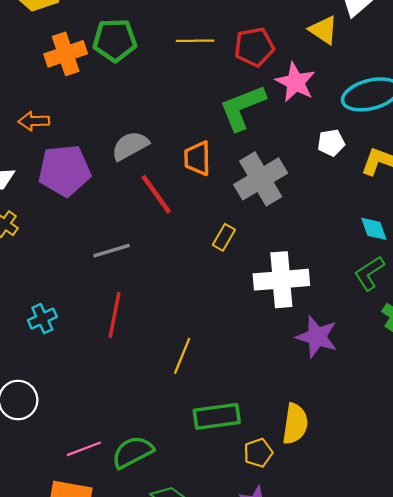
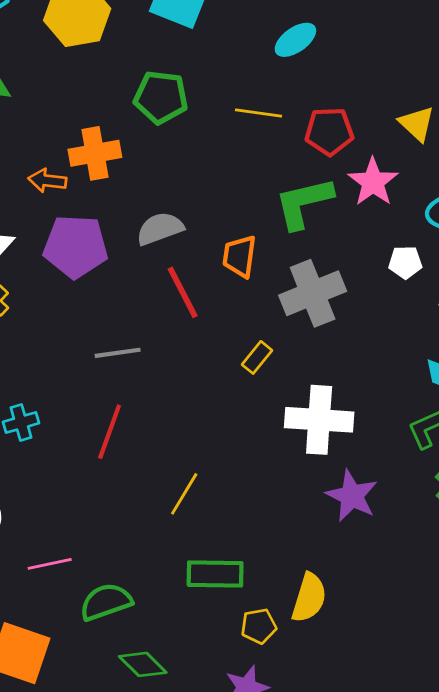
orange cross: (66, 54) -> (95, 153), moved
pink line: (84, 449) -> (50, 564), moved

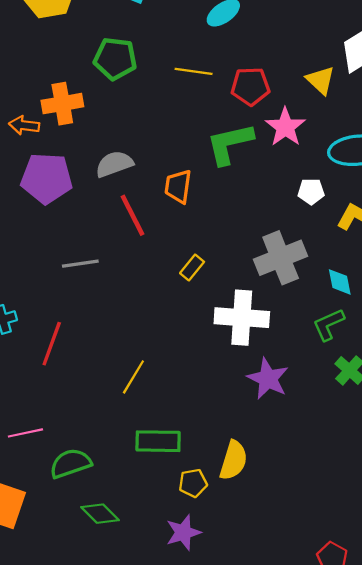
gray cross: (313, 293) -> (281, 258), moved
red line: (110, 432) -> (52, 344), moved

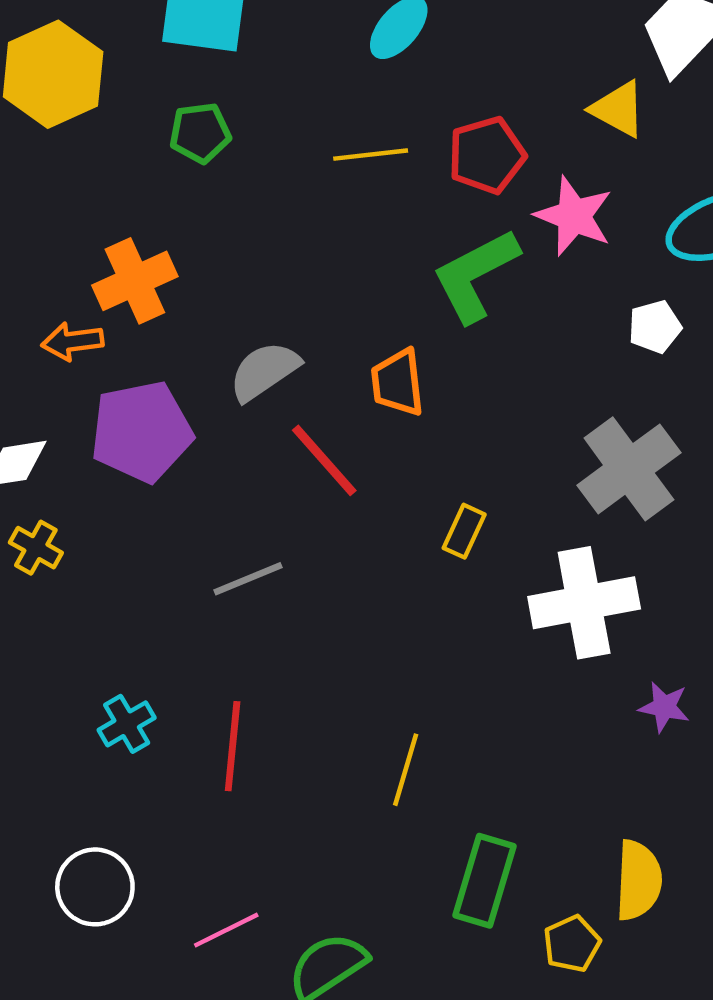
green pentagon: (115, 59) -> (200, 133), moved, size x0.7
purple star: (268, 379) -> (664, 707), size x0.6
green rectangle: (158, 441) -> (485, 881), turned -60

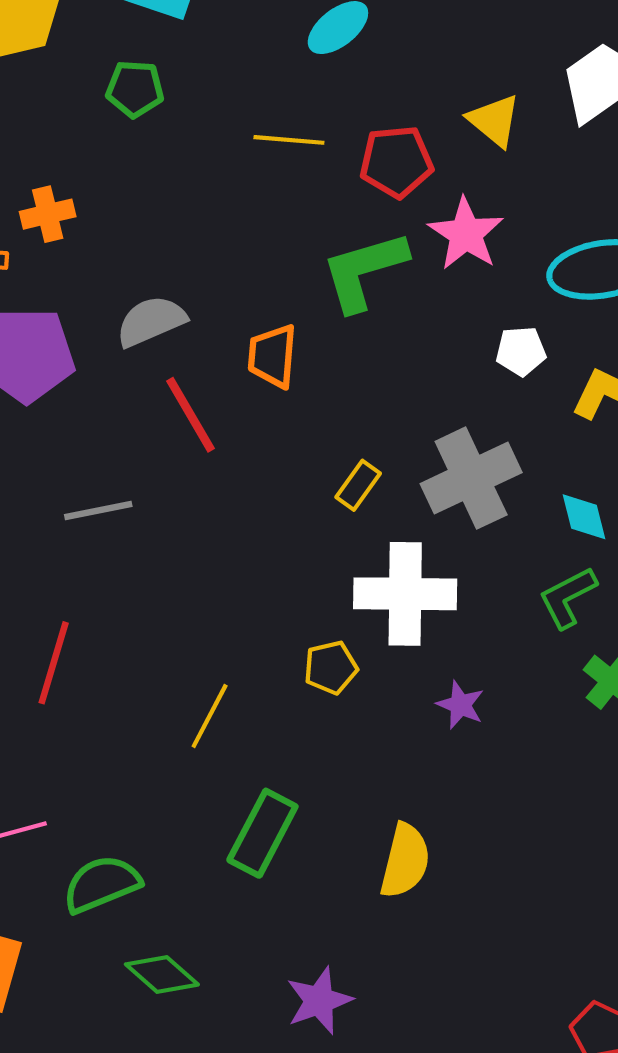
yellow triangle: (618, 109) -> (494, 120), moved
orange cross: (135, 281) -> (48, 214), size x0.7
yellow rectangle: (464, 531) -> (358, 485), moved
yellow pentagon: (572, 944) -> (331, 667), moved

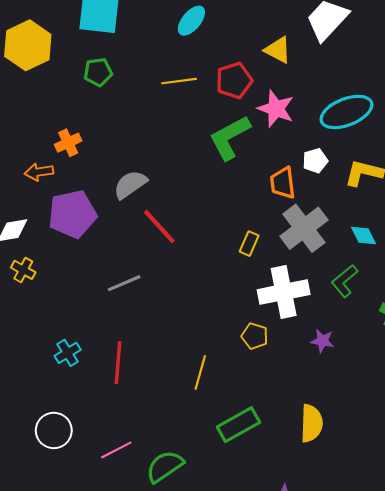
orange trapezoid: (272, 356) -> (283, 183), moved
green L-shape: (568, 597) -> (344, 281), moved
yellow pentagon: (331, 667) -> (255, 336), turned -30
green rectangle: (262, 833) -> (238, 425), turned 45

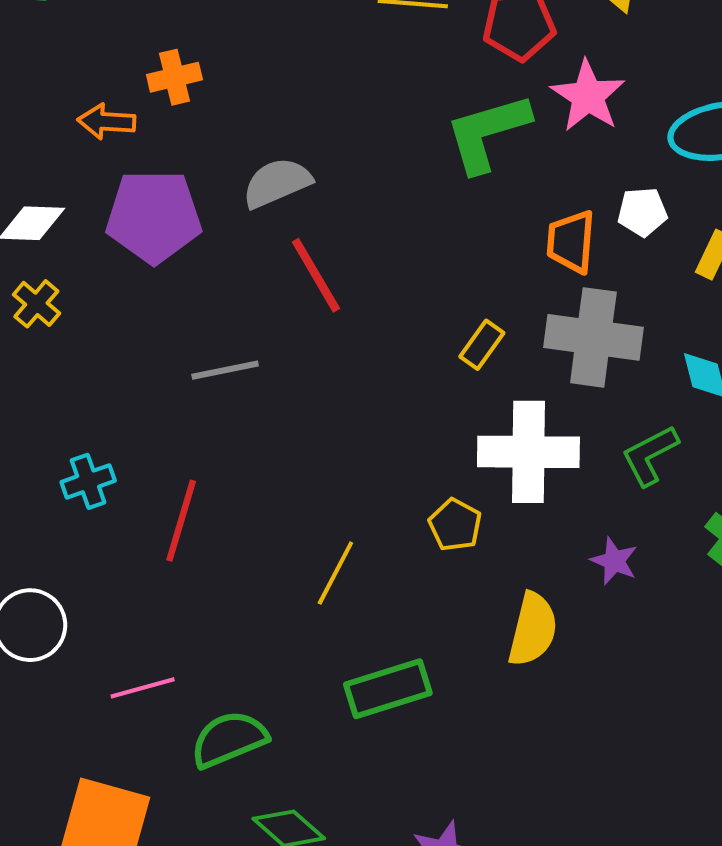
gray cross: (304, 228) -> (593, 337), turned 33
purple star: (322, 341) -> (614, 561), moved
yellow semicircle: (311, 423) -> (533, 629), moved

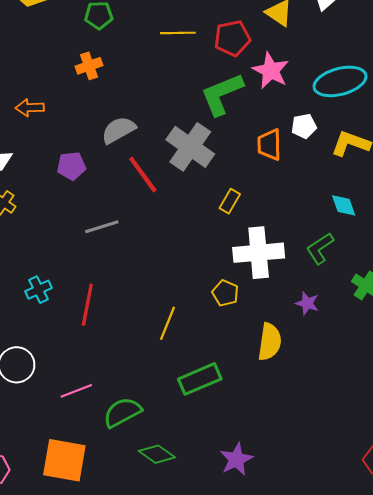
orange cross: (174, 77) -> (89, 66), moved
purple pentagon: (154, 216) -> (71, 166), moved, size x0.6
gray cross: (593, 337) -> (190, 147), moved, turned 33

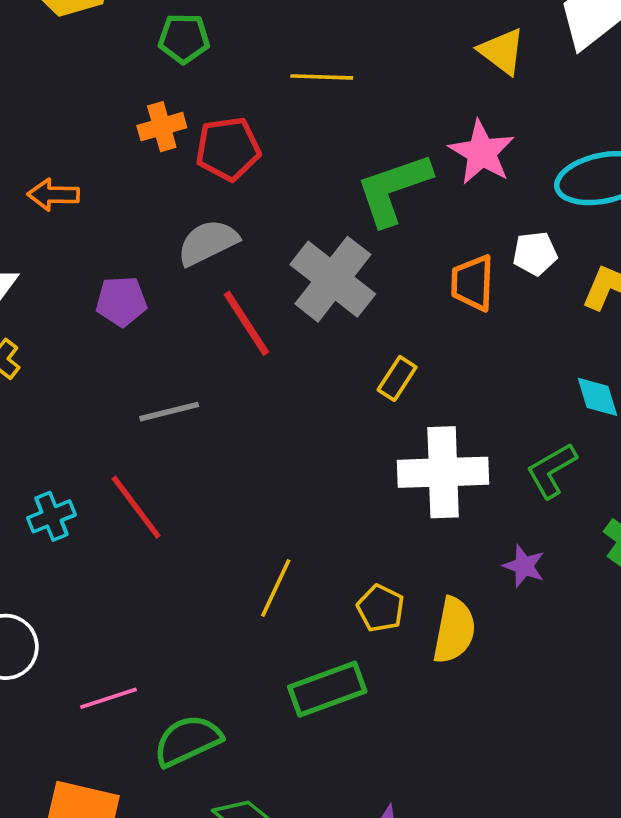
red pentagon: (232, 38) -> (228, 149), moved
yellow pentagon: (225, 293) -> (381, 608), moved
red line: (87, 305) -> (136, 507), moved, turned -51

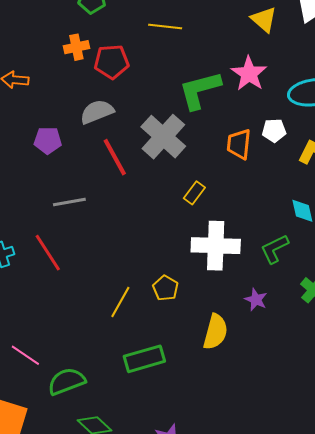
yellow pentagon: (381, 608) -> (165, 288), moved
pink line: (108, 698) -> (25, 355), turned 48

